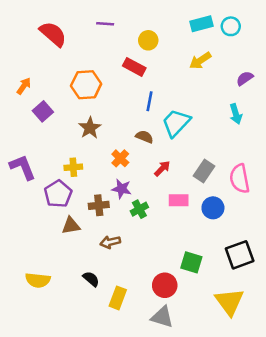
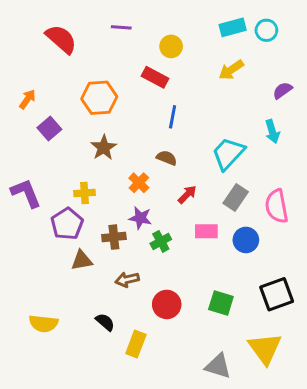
cyan trapezoid: (176, 123) -> (228, 153), moved
red circle: (165, 285) -> (167, 304), moved
gray triangle: (162, 317) -> (218, 366), moved

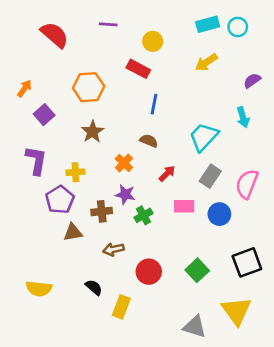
purple L-shape: (26, 193) -> (36, 160), moved, turned 32
pink semicircle: (277, 206) -> (247, 184), turned 32
green square: (221, 303) -> (197, 270), turned 30

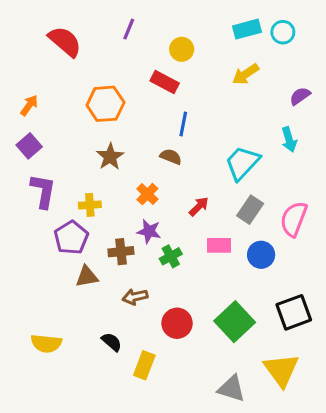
purple line: (108, 24) -> (129, 29), turned -72
purple square: (44, 115) -> (29, 146), moved
brown semicircle: (149, 141) -> (171, 157), moved
green square: (197, 270) -> (235, 322), size x1.4

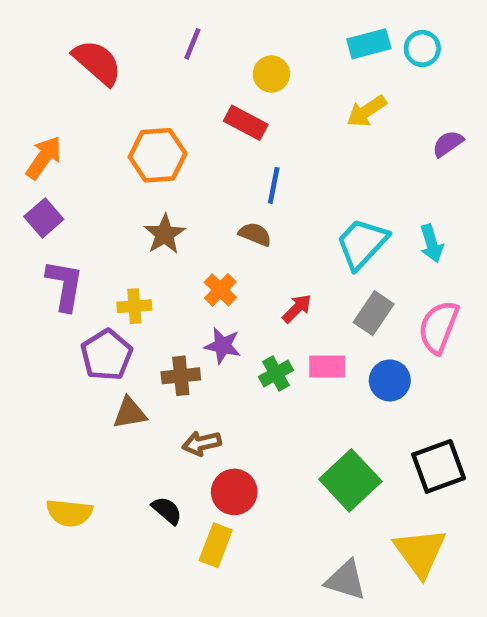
orange arrow: (29, 105) -> (44, 158), size x1.4
cyan arrow: (289, 140) -> (432, 243), moved
green cross: (171, 256) -> (276, 374), moved
red circle: (177, 323) -> (234, 492), moved

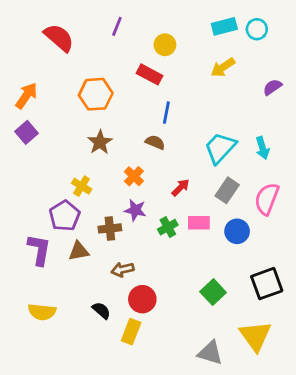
purple L-shape: (65, 285) -> (39, 250), moved
yellow cross: (134, 306) -> (82, 186), turned 36
green square: (350, 480) -> (213, 292), size x0.7

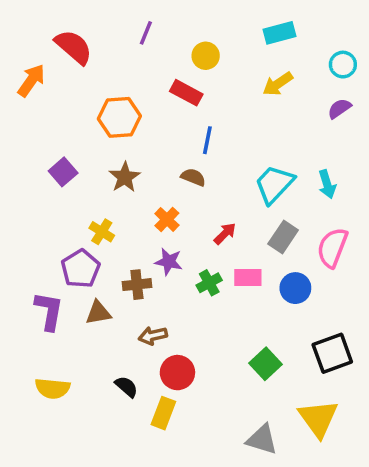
cyan circle: (257, 29) -> (343, 65), moved
orange arrow: (26, 96) -> (31, 80), moved
purple square: (26, 132) -> (63, 172), moved

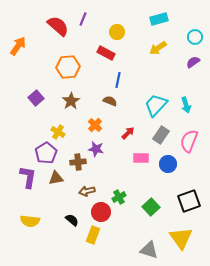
red semicircle: (74, 47) -> (58, 26), moved
green cross: (209, 283) -> (119, 197), moved

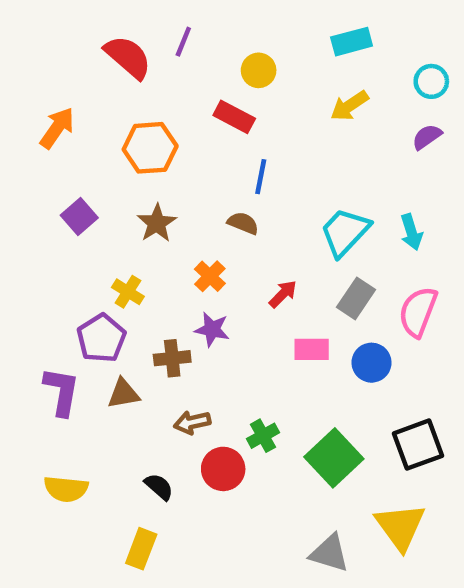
orange arrow: (18, 46) -> (57, 128), moved
green square: (151, 207) -> (334, 458), size x1.4
yellow rectangle: (93, 235) -> (141, 549), moved

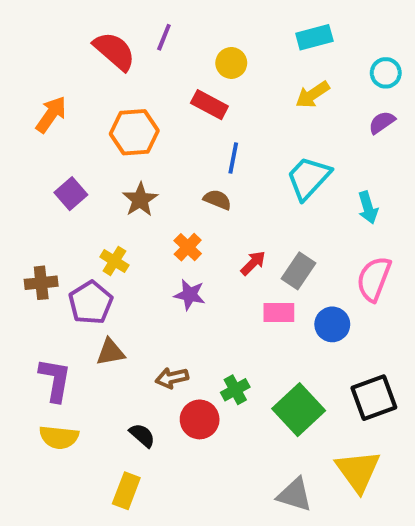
cyan trapezoid: (345, 232) -> (309, 178), moved
gray rectangle: (356, 298) -> (299, 271), moved
brown cross: (172, 358) -> (41, 283), moved
purple L-shape: (61, 391) -> (55, 380), moved

